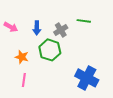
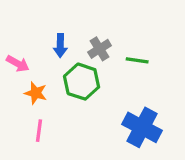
green line: (84, 21) -> (137, 60), moved
pink arrow: (11, 27) -> (18, 64), moved

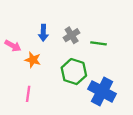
green hexagon: (82, 82) -> (74, 72), moved
orange star: (36, 93) -> (33, 60), moved

